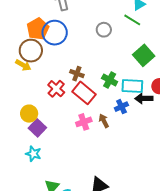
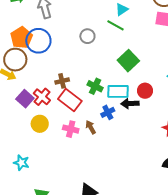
brown cross: (77, 74) -> (62, 81), turned -32
yellow circle: (29, 114) -> (40, 124), moved
pink cross: (84, 122) -> (71, 129), turned 35
purple square: (37, 128) -> (25, 99), moved

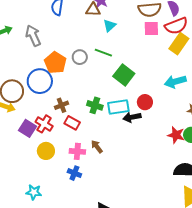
green line: (116, 25) -> (103, 53), moved
orange pentagon: (21, 38) -> (55, 63), moved
blue circle: (38, 41) -> (40, 81), moved
red rectangle: (70, 100) -> (72, 123), size x0.7
blue cross: (108, 112) -> (74, 173), moved, turned -32

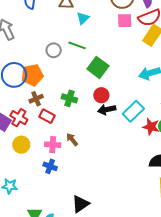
orange pentagon: (55, 63) -> (32, 75), moved, turned 30
red circle: (145, 102) -> (101, 95), moved
cyan rectangle: (118, 107) -> (133, 111), moved, turned -35

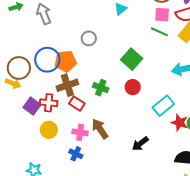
green line: (77, 45) -> (159, 32), moved
brown cross: (36, 99) -> (67, 85), size x1.5
black arrow: (107, 110) -> (140, 144), moved, turned -30
red cross: (19, 118) -> (49, 103), turned -30
brown arrow: (72, 139) -> (100, 129), size x1.5

